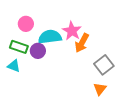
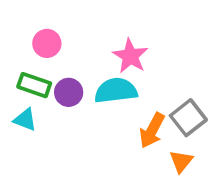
cyan semicircle: (50, 37) -> (116, 91), moved
orange arrow: (82, 43) -> (152, 130), moved

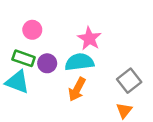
cyan triangle: (25, 120) -> (17, 82), size x1.5
orange arrow: (152, 130) -> (77, 89), moved

